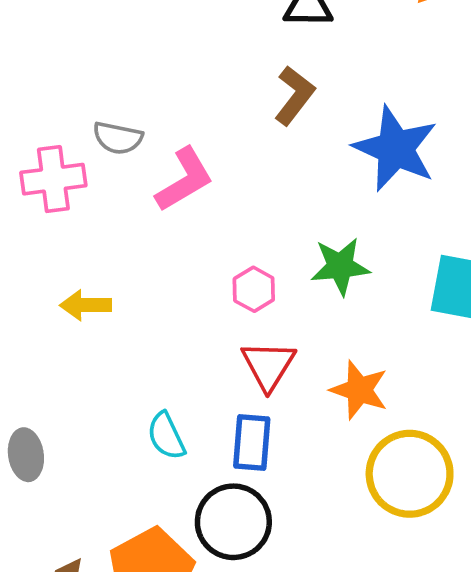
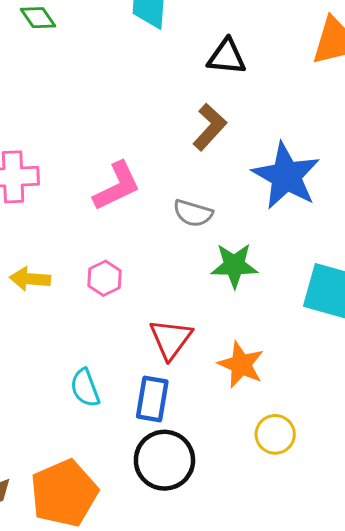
gray semicircle: (118, 138) -> (193, 213), moved
pink hexagon: (254, 289) -> (104, 278), moved
yellow circle: (410, 474) -> (275, 434), size x0.6
black circle: (233, 522) -> (164, 460), moved

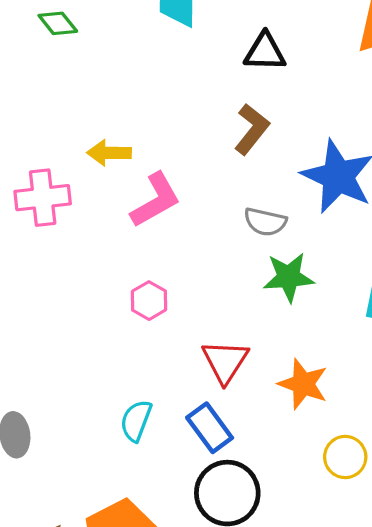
gray semicircle: (193, 213) -> (265, 222), moved
yellow arrow: (30, 279) -> (109, 153), moved
cyan semicircle: (85, 388) -> (136, 421), turned 45
blue rectangle: (152, 399) -> (210, 428), turned -42

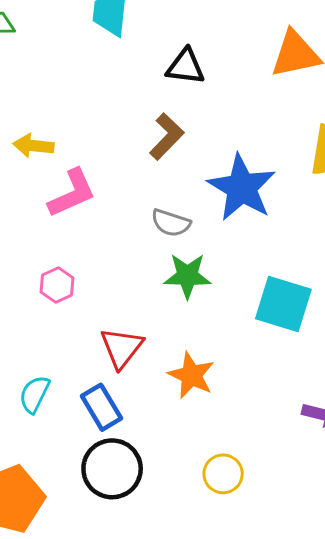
yellow circle: (345, 457) -> (223, 474), moved

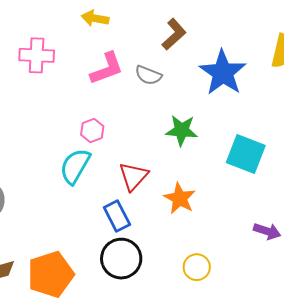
yellow arrow: (33, 146) -> (95, 18), moved
gray semicircle: (171, 223) -> (148, 75), moved
cyan semicircle: (35, 394) -> (75, 166), moved, size x1.4

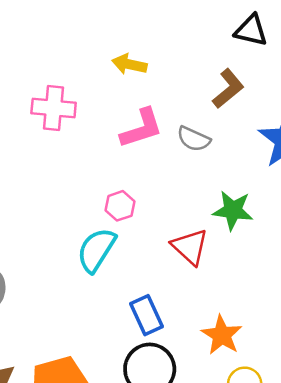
red triangle: (133, 176) -> (190, 247), moved, turned -32
orange star: (180, 198) -> (222, 335), moved

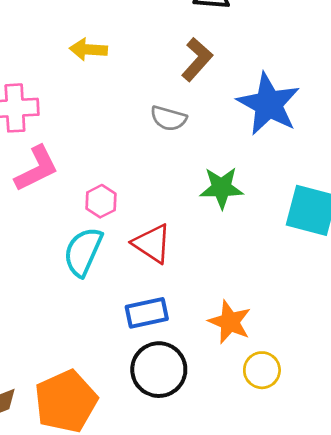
pink L-shape: (141, 128) -> (37, 169), moved
red triangle: (190, 247) -> (152, 244), moved
blue rectangle: (147, 315) -> (147, 313), turned -69

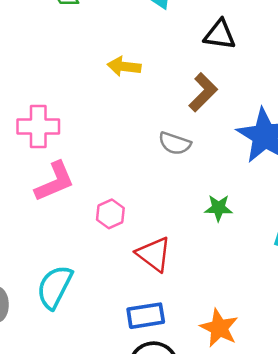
yellow arrow: (88, 49) -> (124, 66), moved
green star: (221, 188) -> (218, 208), size x0.7
cyan semicircle: (83, 252) -> (55, 287), moved

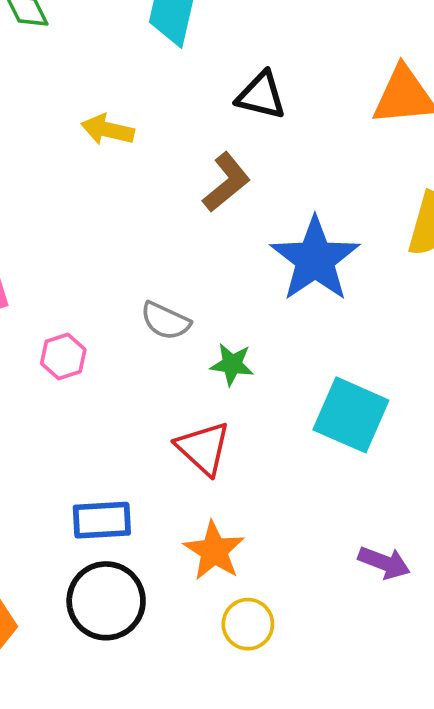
gray semicircle: (175, 143) -> (165, 321), moved
red triangle: (154, 254) -> (203, 448), moved

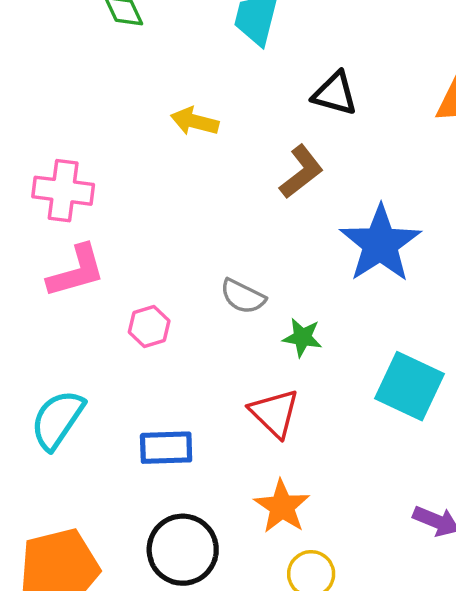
blue rectangle: (102, 520) -> (166, 448), moved

